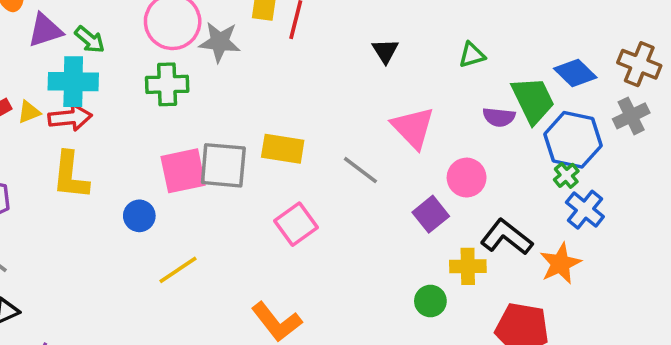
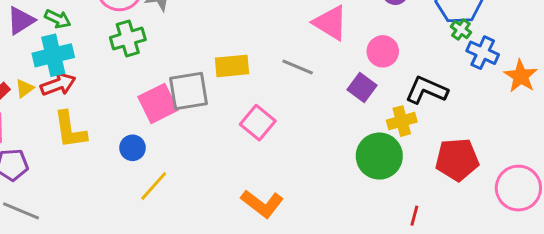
orange star: (560, 264) -> (521, 76), moved
yellow line: (178, 270) -> (154, 186), moved
green circle: (430, 301) -> (379, 156), size x1.8

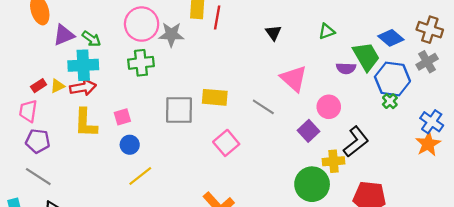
blue cross: (483, 53) -> (432, 122), moved
black L-shape: (426, 90) -> (356, 142), turned 108
pink square: (158, 103) -> (122, 117), moved, size x0.6

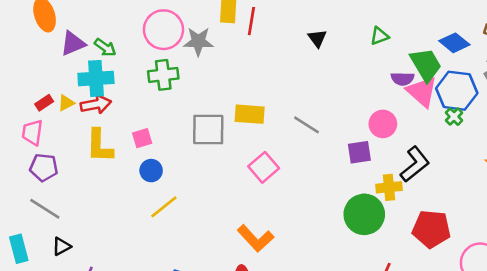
pink triangle: (294, 79) -> (422, 92), moved
purple square: (308, 131) -> (359, 152), turned 35

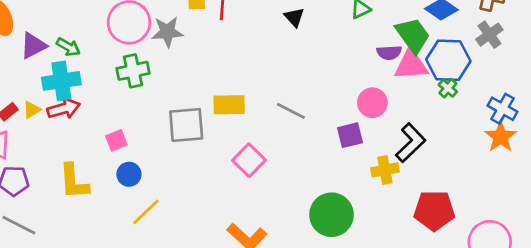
pink triangle: (422, 92) -> (411, 65), turned -40
yellow L-shape: (99, 146) -> (74, 182), moved
green circle: (364, 214) -> (331, 215), moved

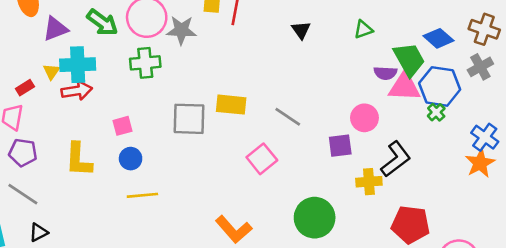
green arrow: (68, 47) -> (102, 23), moved, size x1.4
yellow triangle: (32, 110) -> (51, 72), moved, turned -30
pink square: (249, 160) -> (262, 159), moved
yellow line: (146, 212) -> (142, 195), turned 32

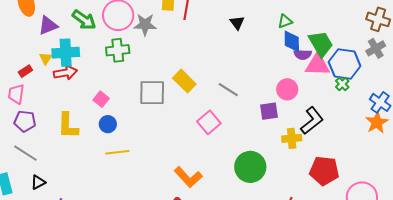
blue diamond: (438, 38) -> (292, 41), moved, turned 50
yellow rectangle: (231, 105) -> (184, 81), turned 40
pink square: (122, 126) -> (101, 99), turned -35

